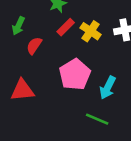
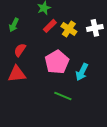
red semicircle: (34, 46) -> (20, 50), moved
green line: (97, 119) -> (63, 96), moved

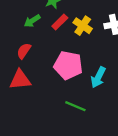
green arrow: (14, 25) -> (32, 21), moved, turned 32
pink pentagon: (57, 62) -> (68, 65), turned -30

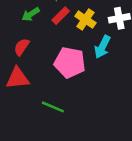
cyan arrow: (98, 77) -> (102, 47), moved
green line: (75, 106) -> (53, 107), moved

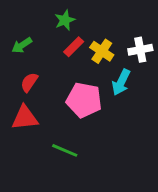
green arrow: (31, 14) -> (22, 45), moved

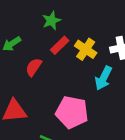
red semicircle: (29, 82) -> (34, 67), moved
pink pentagon: (84, 100) -> (72, 112), moved

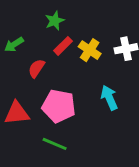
cyan arrow: (103, 78) -> (109, 98), moved, turned 130
pink pentagon: (72, 112) -> (59, 106), moved

